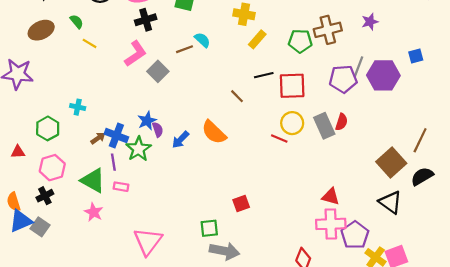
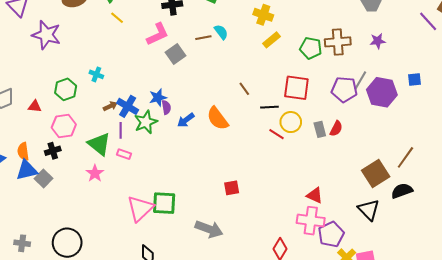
black line: (264, 75) -> (269, 107), moved
gray rectangle: (324, 126) -> (320, 129), size x0.7
green square: (209, 228) -> (164, 203), moved, size x1.4

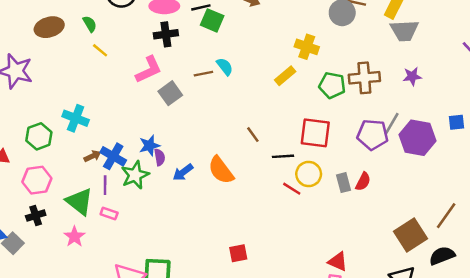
yellow cross: (263, 15) -> (307, 47), moved
cyan cross: (96, 74) -> (76, 118), size x1.5
black cross: (53, 151) -> (36, 216), moved

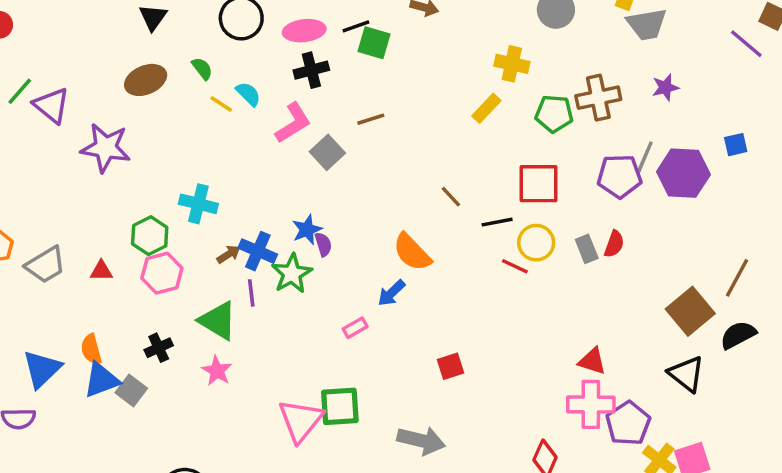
cyan semicircle: (225, 67) -> (248, 94), moved
blue arrow: (183, 172) -> (391, 293), moved
pink hexagon: (37, 180) -> (162, 273), moved
pink rectangle: (109, 213) -> (355, 328), moved, turned -42

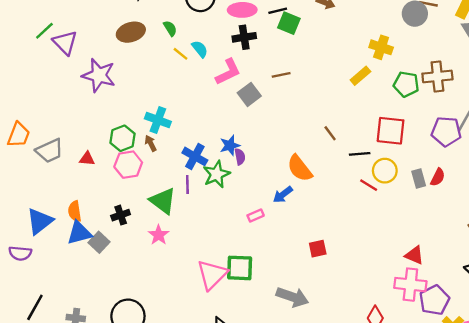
brown arrow: (229, 254) -> (151, 143), moved, turned -91

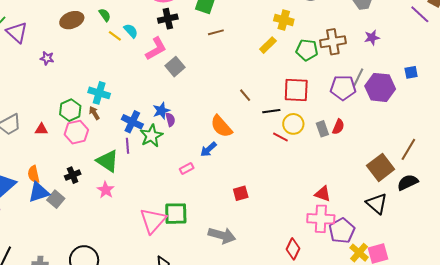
purple star: (99, 75) -> (47, 58), size x0.5
brown line: (281, 75) -> (216, 32), moved

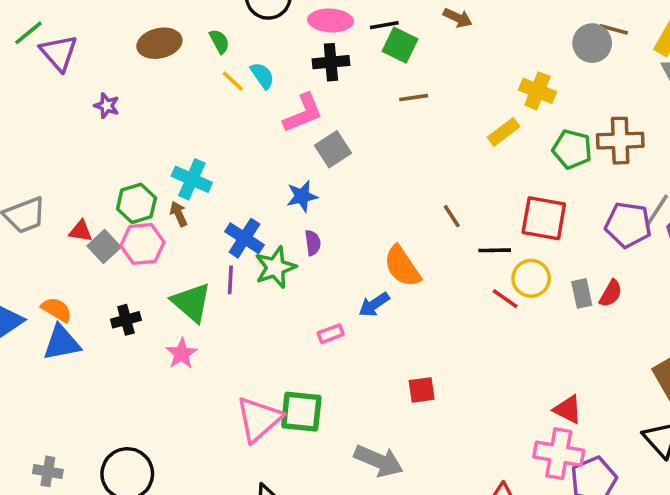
blue star: (161, 111) -> (302, 196), moved
orange semicircle: (34, 174) -> (57, 310), turned 126
gray square: (56, 199) -> (104, 247), moved

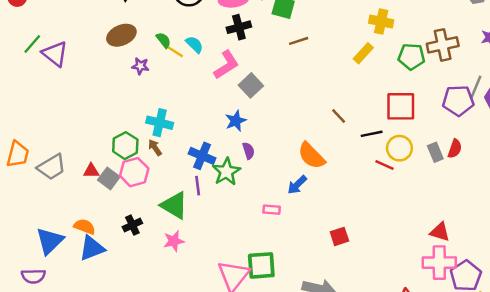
green semicircle: (219, 41) -> (163, 40), moved
purple star: (107, 106) -> (140, 66), moved
pink rectangle: (331, 334) -> (272, 210), turned 35
pink star: (182, 354) -> (174, 241), turned 30

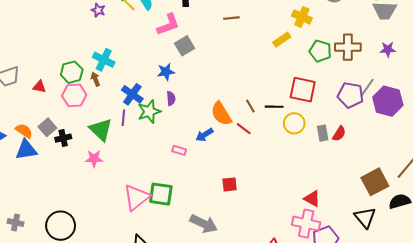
brown line: (339, 116) -> (250, 106), moved
red line: (384, 165) -> (244, 129), moved
gray square: (109, 178) -> (47, 127), moved

